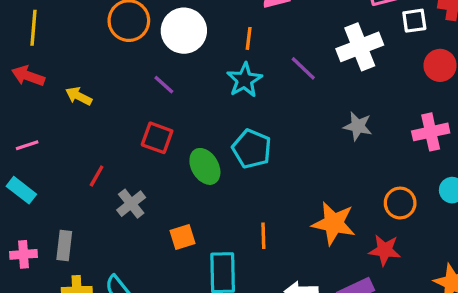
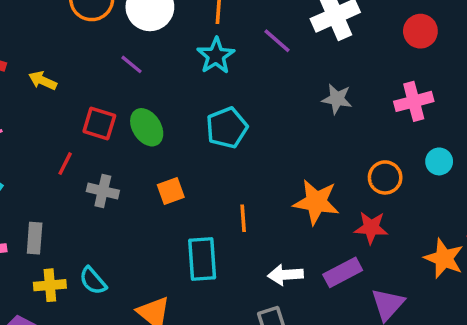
red square: (157, 138) -> (99, 123), moved
cyan pentagon: (252, 149) -> (227, 128), turned 30
green ellipse: (205, 166) -> (147, 127), moved
gray cross: (131, 204) -> (103, 191), turned -36
orange square: (183, 237) -> (171, 191), moved

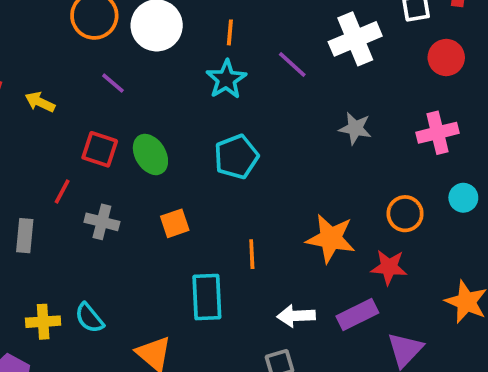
purple line: (132, 64) -> (113, 83), moved
gray rectangle: (35, 238) -> (25, 236), moved

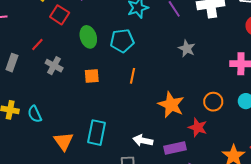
gray star: (355, 128) -> (187, 48), moved
red square: (100, 149) -> (60, 15), moved
cyan pentagon: (236, 157) -> (122, 41), moved
orange line: (252, 254) -> (132, 76), moved
cyan rectangle: (207, 297) -> (96, 133), moved

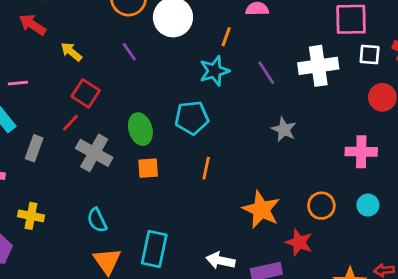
red square: (60, 15) -> (86, 93), moved
green ellipse: (88, 37) -> (140, 129), moved
gray cross: (54, 66) -> (94, 153), size x1.4
cyan semicircle: (35, 114) -> (97, 220), moved

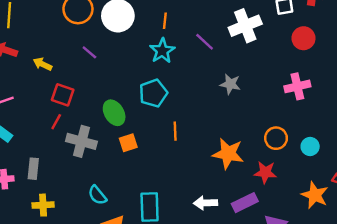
gray rectangle: (34, 148) -> (33, 169), moved
cyan circle: (368, 205) -> (310, 146), moved

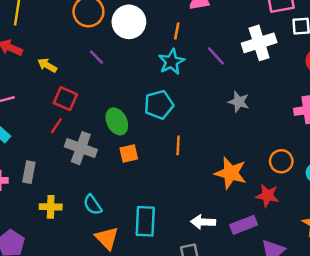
yellow cross: (43, 205) -> (51, 207), moved

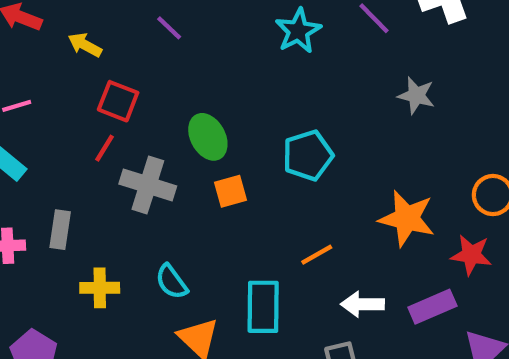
cyan pentagon: (159, 105) -> (308, 155), moved
orange line: (178, 145) -> (317, 255), moved, turned 60

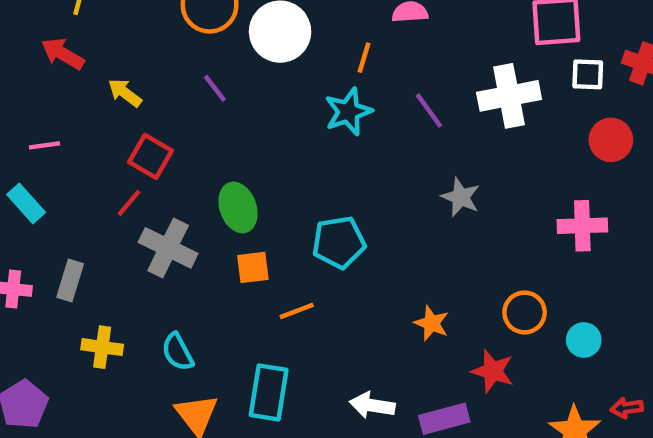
orange star: (407, 218) -> (432, 323), size x0.6
orange line: (317, 255) -> (297, 311), moved

